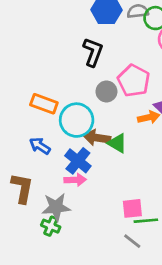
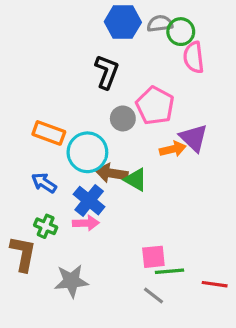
brown L-shape: (22, 188) -> (23, 254), moved
gray star: (56, 207) -> (71, 281), moved
green cross: (51, 226) -> (46, 226), moved

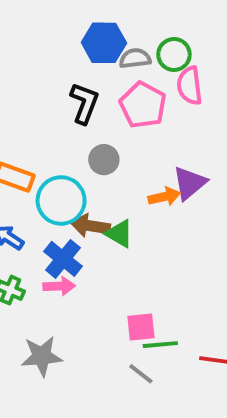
gray semicircle: (160, 24) -> (135, 58), moved
pink pentagon: (155, 106) -> (143, 105), moved
purple triangle: (194, 138) -> (190, 183), turned 36

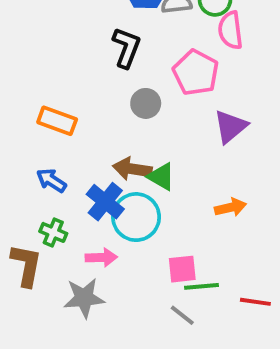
pink pentagon: (143, 105) -> (196, 73), moved
orange arrow: (164, 197) -> (230, 207), moved
cyan circle: (61, 200) -> (136, 217), moved
pink arrow: (59, 286) -> (101, 257), moved

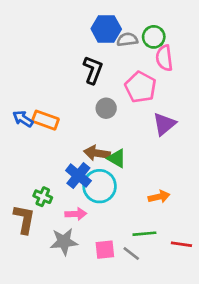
blue arrow: (51, 180) -> (23, 119), moved
orange arrow: (230, 207) -> (159, 197), moved
pink square: (182, 269) -> (105, 250), moved

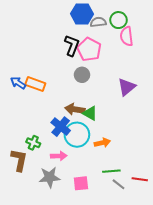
pink pentagon: (141, 87) -> (89, 49), moved
orange arrow: (159, 197) -> (102, 143), moved
gray line: (131, 254) -> (118, 184), moved

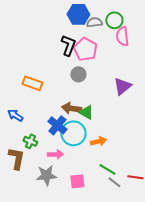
blue arrow: (18, 83) -> (15, 115), moved
green line: (111, 171) -> (107, 169), turned 36

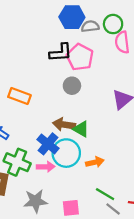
black L-shape: (68, 45) -> (61, 53), turned 65
green cross: (30, 141) -> (17, 162), size x1.6
pink arrow: (55, 154) -> (46, 167), moved

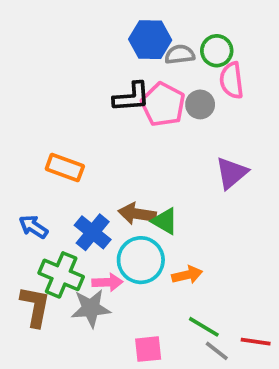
gray circle: (72, 86) -> (200, 104), moved
blue cross: (48, 144) -> (93, 232), moved
gray star: (35, 201) -> (91, 308), moved

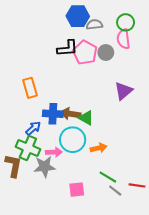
green circle: (217, 51) -> (126, 22), moved
orange rectangle: (65, 167) -> (30, 88), turned 54
blue arrow: (33, 227) -> (33, 128), moved, turned 105
blue cross: (93, 232) -> (53, 114), moved, turned -36

